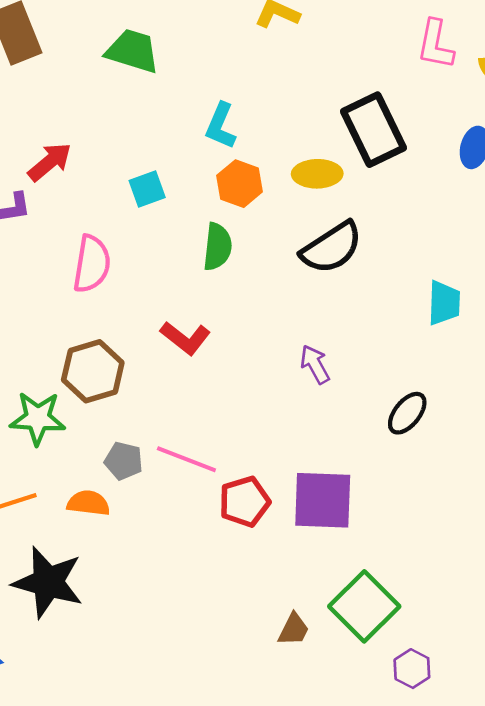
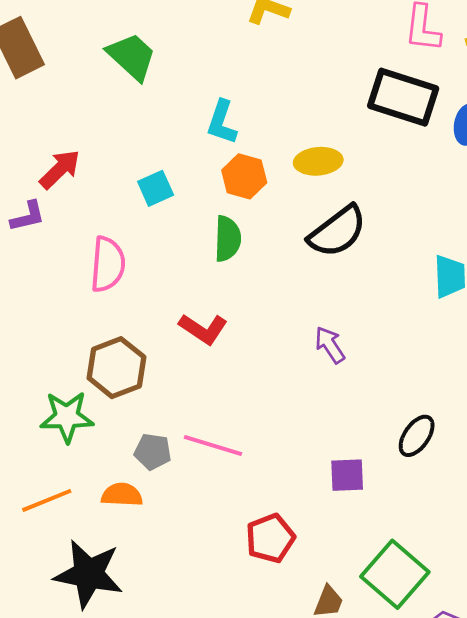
green trapezoid: (133, 51) -> (132, 56), turned 30
black rectangle: (373, 130) -> (403, 97), moved, turned -42
black ellipse: (407, 413) -> (417, 436), moved
purple square: (323, 500) -> (347, 475), size x0.6
red pentagon: (245, 502) -> (270, 538), moved

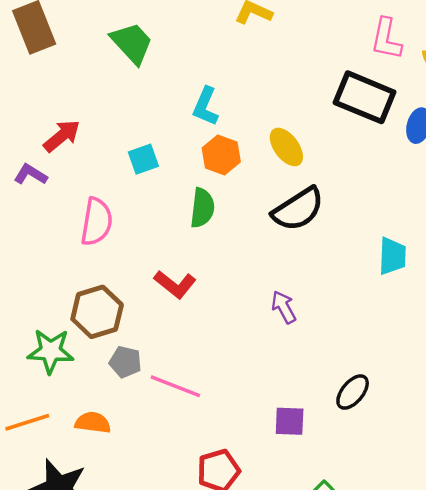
yellow ellipse: (318, 161) -> (286, 147), turned 54
purple L-shape: (28, 216) -> (31, 175), turned -140
gray pentagon: (153, 452) -> (125, 362), moved

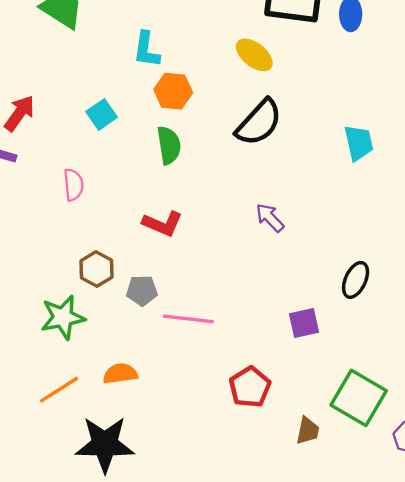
yellow ellipse: (286, 147) -> (254, 55), moved
pink semicircle: (97, 222) -> (73, 185), size x0.7
brown hexagon: (97, 312) -> (96, 269), size x0.7
gray pentagon: (125, 362) -> (142, 291), moved

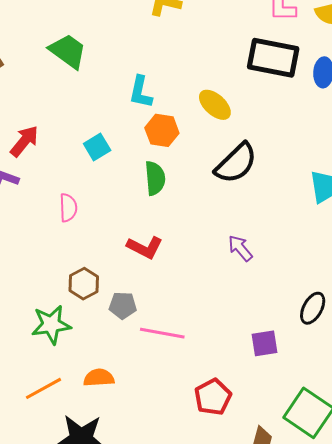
yellow ellipse: (254, 55) -> (215, 105), moved

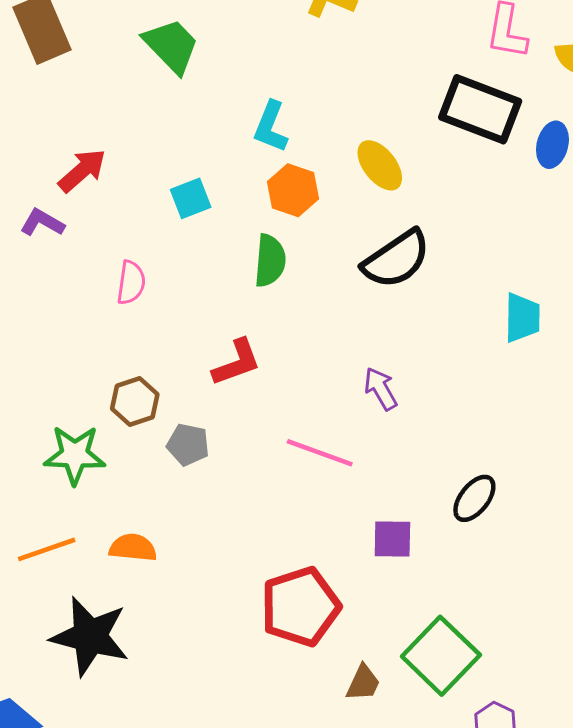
red L-shape: (145, 247) -> (237, 362), turned -57
pink line: (162, 333) -> (320, 453), moved
red pentagon: (213, 397) -> (300, 607), size x1.4

